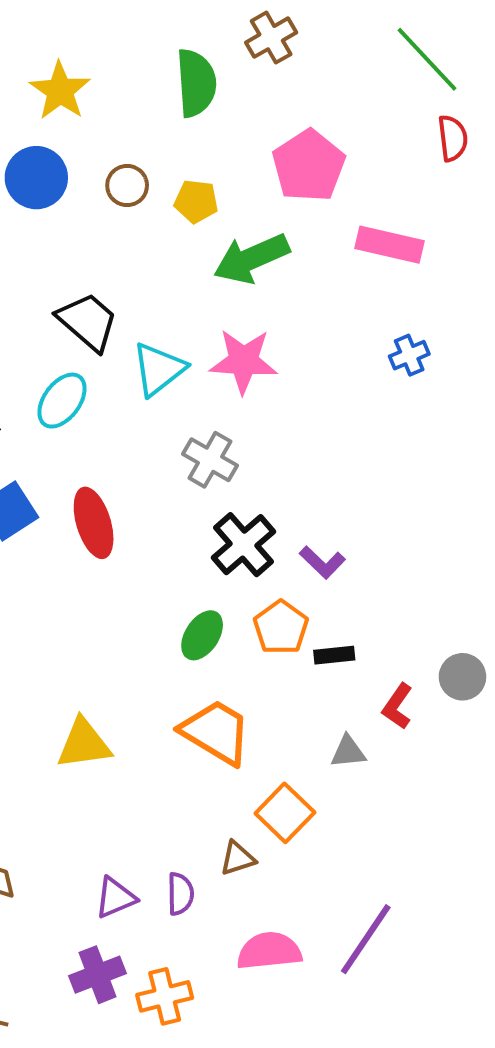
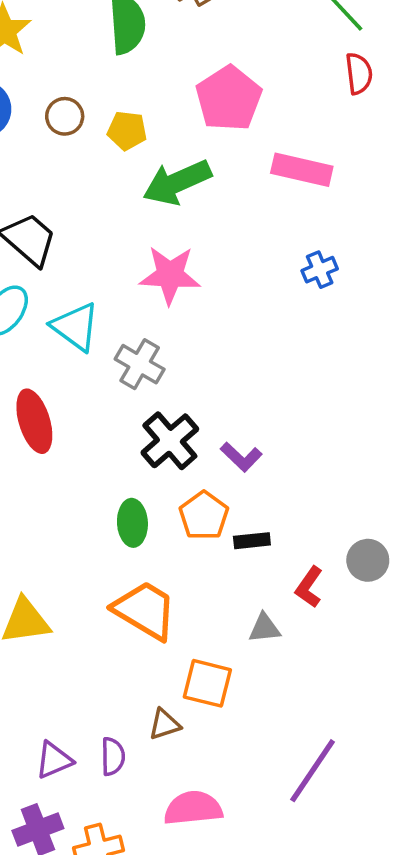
cyan triangle: (159, 369) -> (75, 327), moved, turned -46
green ellipse: (202, 635) -> (132, 523), turned -36
orange square: (285, 813) -> (207, 683), turned -30
purple line: (366, 939) -> (313, 771), moved

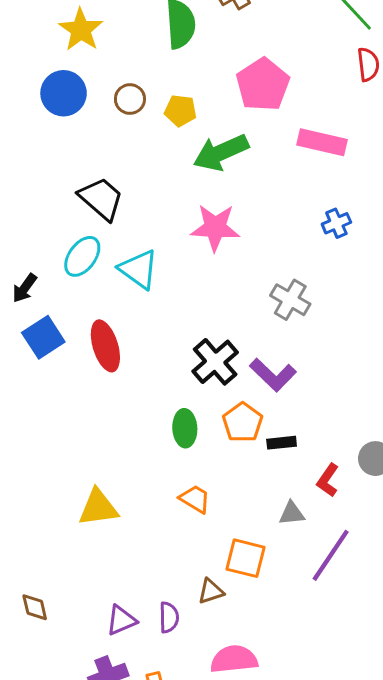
gray cross: (140, 364) -> (290, 300), moved
purple L-shape: (241, 457) -> (273, 375), size x1.4
orange trapezoid: (145, 610) -> (195, 499), size x0.6
purple line: (313, 771) -> (331, 555), moved

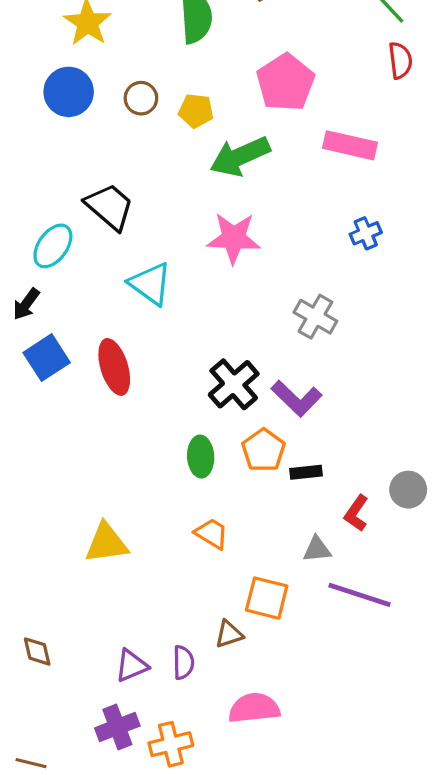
cyan ellipse: (82, 256) -> (53, 246), moved
purple line: (331, 555) -> (359, 595), turned 74

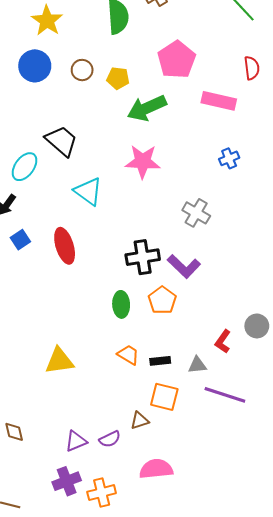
red semicircle: (400, 60) -> (252, 68), moved
blue square: (47, 358) -> (20, 240), size x0.7
black cross: (234, 384) -> (143, 257), turned 32
black rectangle: (306, 472) -> (160, 361), moved
purple semicircle: (183, 662) -> (110, 439), turned 65

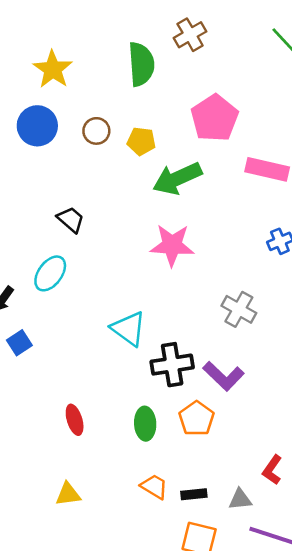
black trapezoid: (61, 141) -> (71, 220), size x0.7
cyan ellipse: (24, 167) -> (50, 273), moved
cyan triangle: (88, 191) -> (128, 329), moved
red ellipse: (65, 246) -> (75, 420), moved, size x0.7
yellow triangle: (59, 361) -> (68, 494), size x0.7

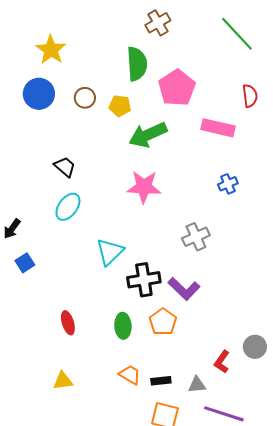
green semicircle: (141, 64) -> (137, 64), moved
cyan ellipse: (50, 273) -> (68, 207), moved
gray cross: (239, 309) -> (196, 237), turned 36
cyan triangle: (128, 329) -> (110, 252), turned 40

